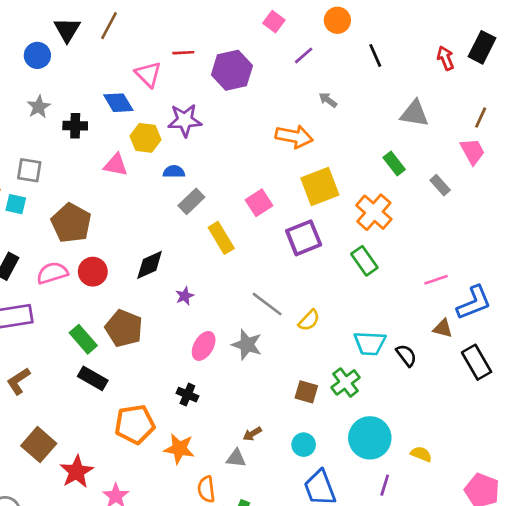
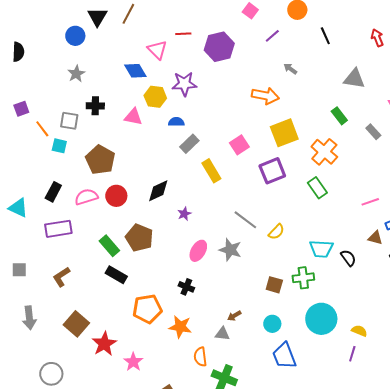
black cross: (75, 126) -> (95, 106), moved
green cross: (346, 382) -> (303, 278), turned 30
purple line: (385, 485) -> (352, 354), moved

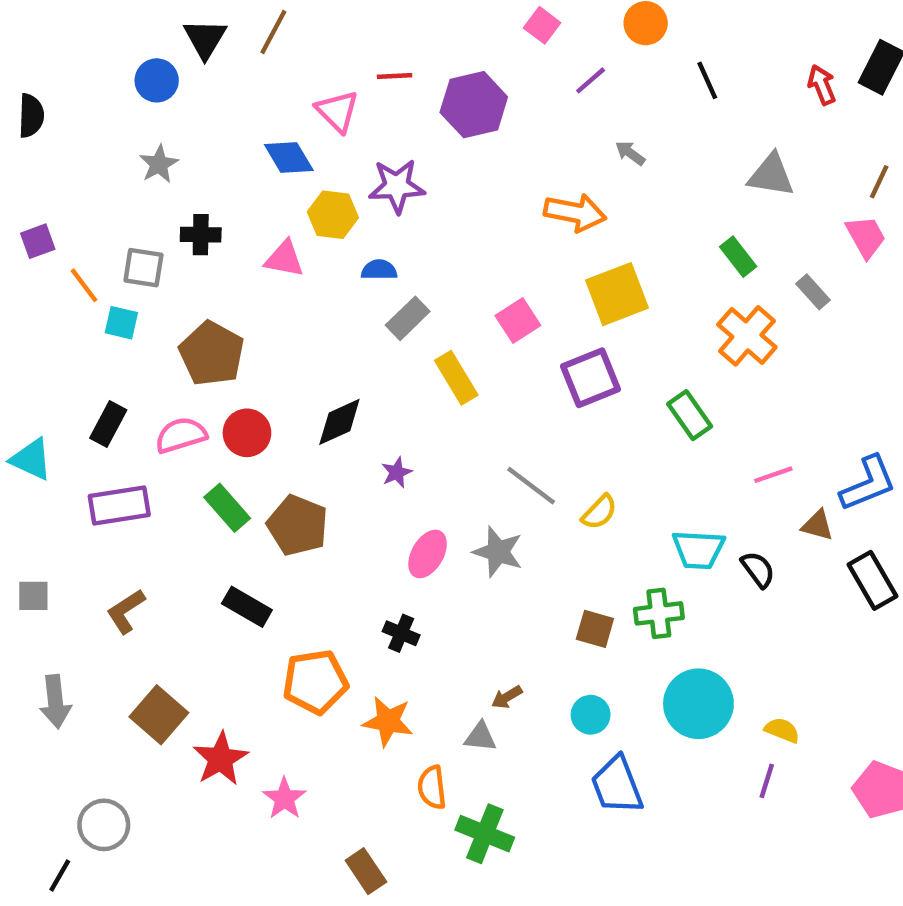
orange cross: (324, 152) -> (747, 336), moved
pink line: (370, 202) -> (773, 475), moved
green rectangle: (109, 246) -> (227, 508), moved

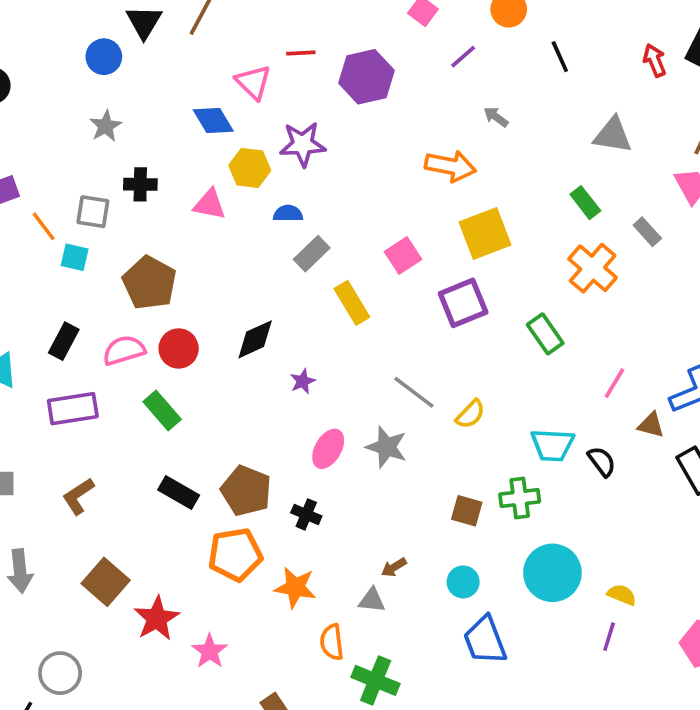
pink line: (773, 475) -> (614, 383), turned -40
brown pentagon: (298, 525) -> (246, 491), moved

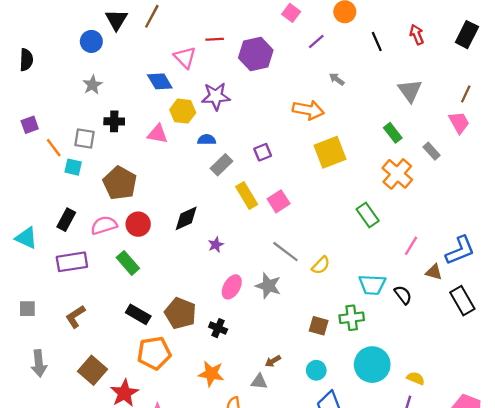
red arrow: (655, 60) -> (417, 35), moved
gray triangle: (613, 135) -> (410, 91), turned 45
pink square: (403, 255) -> (279, 201), moved
purple square: (463, 303) -> (263, 152), moved, size x0.6
orange pentagon: (235, 555) -> (154, 353), moved

